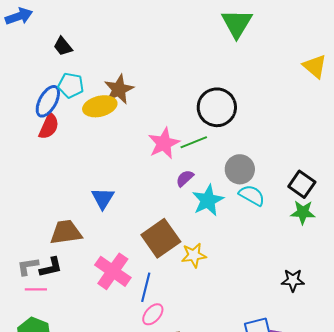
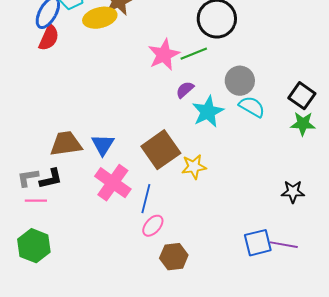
blue triangle: (103, 198) -> (103, 145), moved

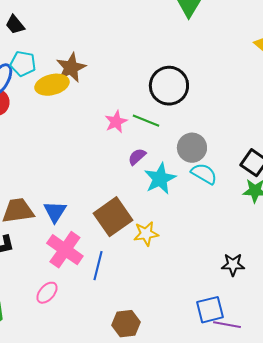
green line: (194, 54) -> (146, 121), turned 44
pink star: (164, 55) -> (116, 122), size x0.7
black star: (293, 192) -> (233, 265), moved
pink ellipse: (153, 226) -> (47, 293), moved
purple line: (284, 245) -> (227, 325), moved

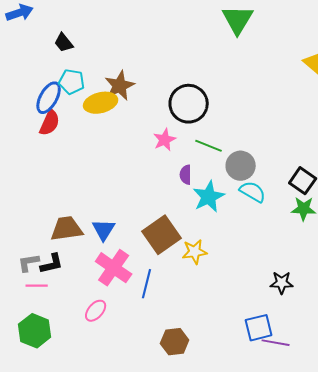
black circle: (169, 86) -> (189, 104), moved
green line: (146, 121) -> (209, 146), moved
purple semicircle: (137, 157) -> (186, 175), turned -48

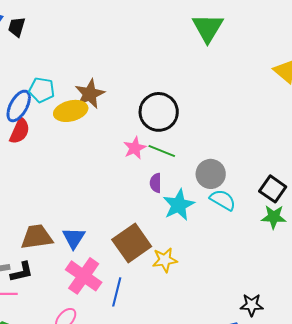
black trapezoid: (64, 43) -> (17, 27), moved, turned 55
green line: (209, 146) -> (162, 151), moved
black star: (282, 283) -> (252, 305), moved

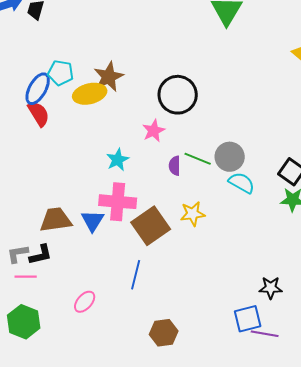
red semicircle: (20, 131) -> (39, 114), turned -56
green line: (162, 151) -> (198, 159), moved
cyan star: (179, 205) -> (118, 160), moved, size x0.7
yellow star: (165, 260) -> (193, 214), moved
pink cross: (84, 276) -> (118, 202), moved, turned -30

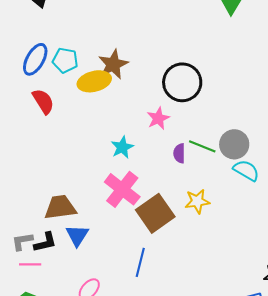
blue ellipse: (38, 89) -> (35, 59), moved
pink cross: (118, 202) -> (122, 189), turned 33
blue triangle: (93, 221) -> (77, 235), moved

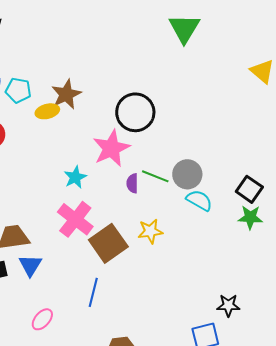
yellow ellipse: (94, 81) -> (47, 111), size x0.7
pink star: (158, 118) -> (111, 148), size x1.6

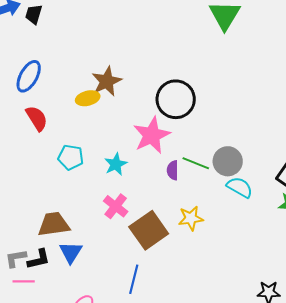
cyan pentagon: (18, 90) -> (71, 157), moved
pink cross: (75, 219) -> (116, 206), size x0.7

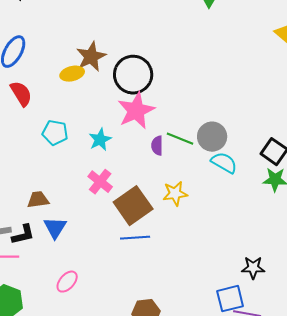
black circle: (176, 99) -> (133, 75), moved
brown trapezoid: (54, 224) -> (38, 200), size x0.7
blue line: (134, 279) -> (135, 238), moved, turned 72

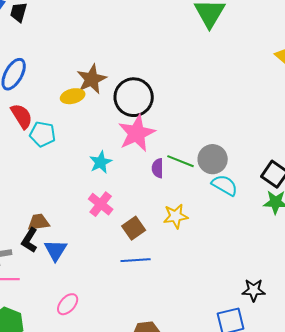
cyan pentagon: (55, 133) -> (43, 134), moved
brown square: (133, 206) -> (134, 228), size x0.6
black L-shape: (23, 235) -> (30, 240), moved, turned 135

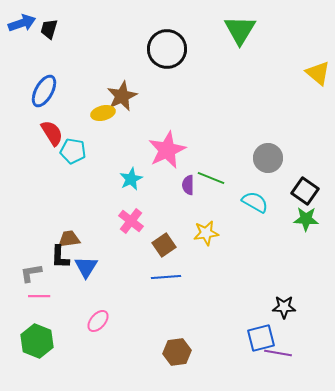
black circle: (134, 97) -> (167, 49), moved
gray circle: (213, 159) -> (268, 158), moved
black L-shape: (30, 240) -> (60, 257), turned -30

